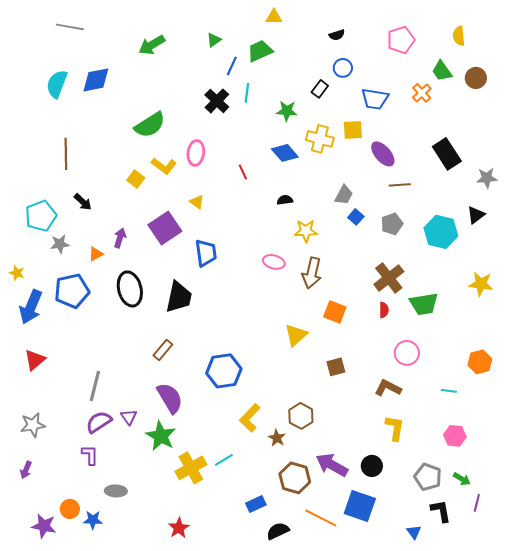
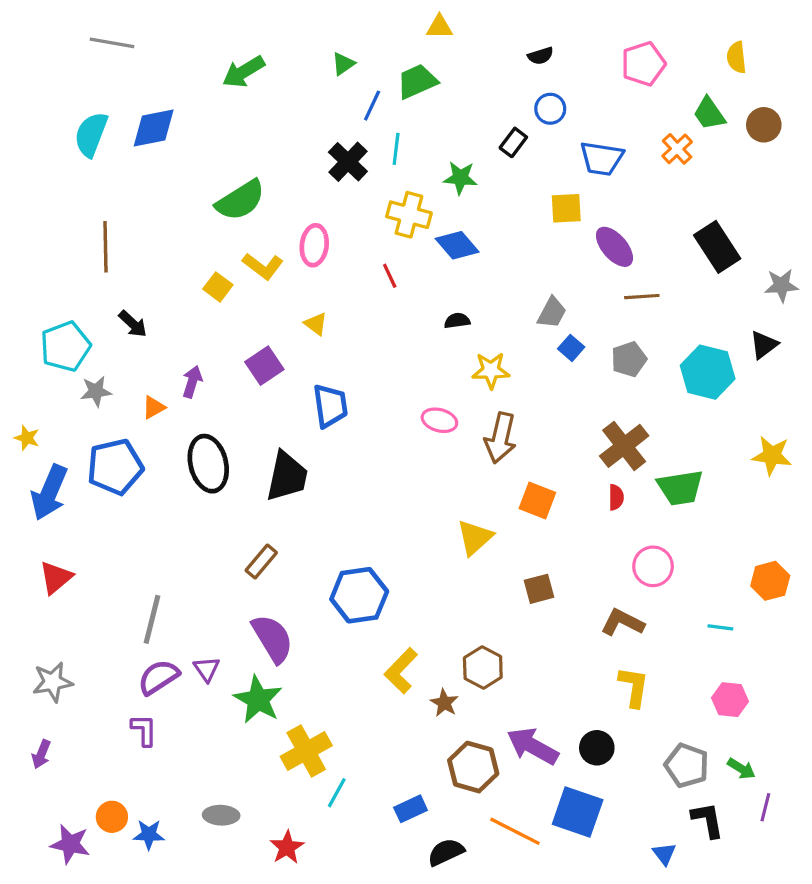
yellow cross: (320, 139) -> (409, 215), moved
purple square: (165, 228) -> (264, 366), size x0.7
cyan line: (224, 460) -> (337, 793), moved, turned -30
gray ellipse: (116, 491) -> (221, 815), moved

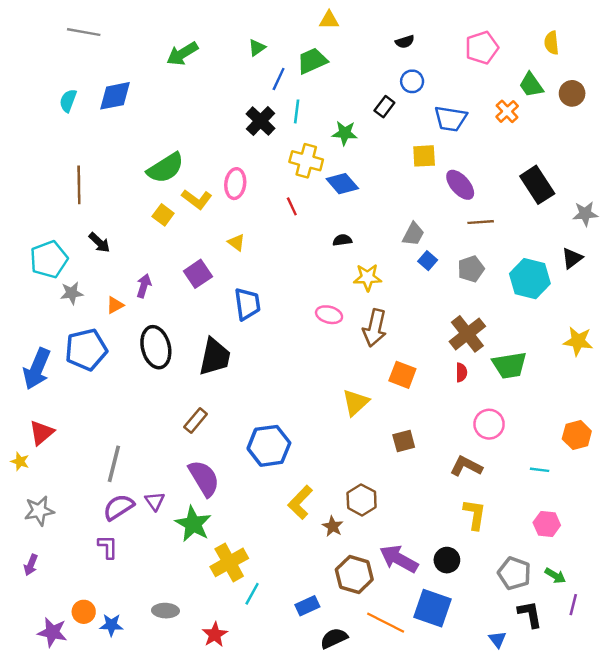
cyan semicircle: (91, 134) -> (68, 101), size x0.7
green semicircle: (240, 200) -> (165, 168), moved
yellow star: (27, 438) -> (20, 461), moved

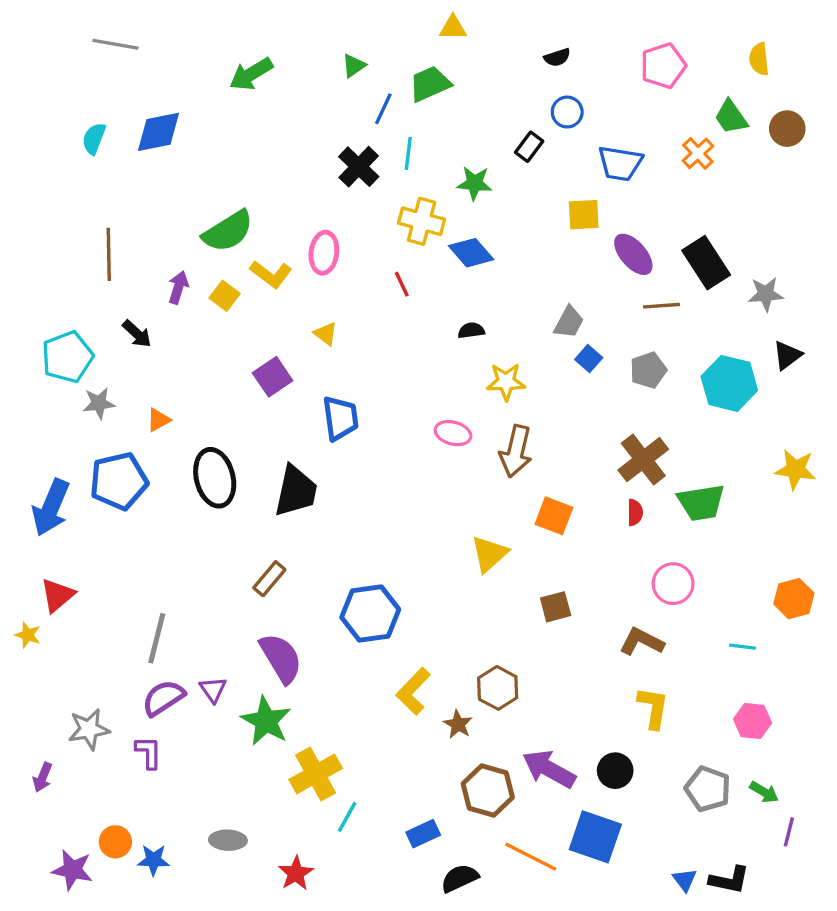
black rectangle: (537, 185) -> (706, 263), moved
gray star: (585, 214) -> (766, 294), moved
purple arrow: (144, 286) -> (178, 287), moved
gray star: (39, 511) -> (89, 729), moved
black L-shape: (530, 614) -> (729, 880), moved, turned 112

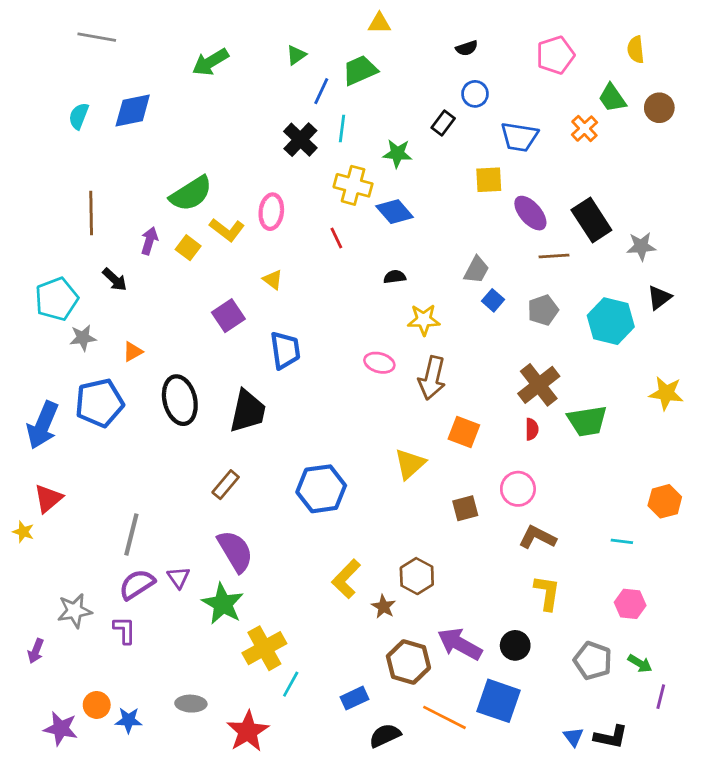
pink circle: (673, 584) -> (518, 489), moved
blue hexagon: (370, 613) -> (321, 489), moved
red star: (296, 873) -> (248, 731), size x1.4

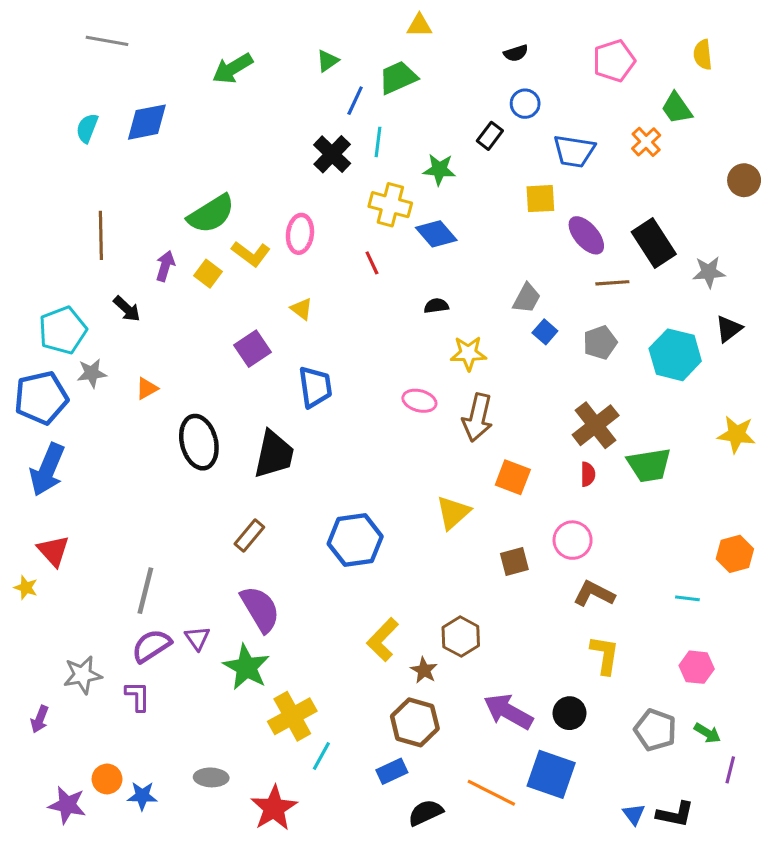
brown circle: (659, 108) -> (744, 180), moved
blue pentagon: (99, 403) -> (41, 398), moved
red triangle: (48, 499) -> (53, 551), turned -32
brown hexagon: (408, 662) -> (415, 722), moved

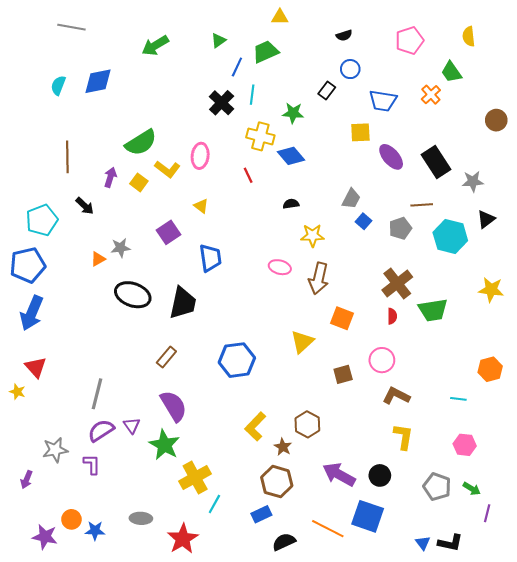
brown line: (612, 283) -> (422, 205), moved
gray star: (92, 373) -> (120, 248), moved
black ellipse: (199, 442) -> (133, 295), turned -56

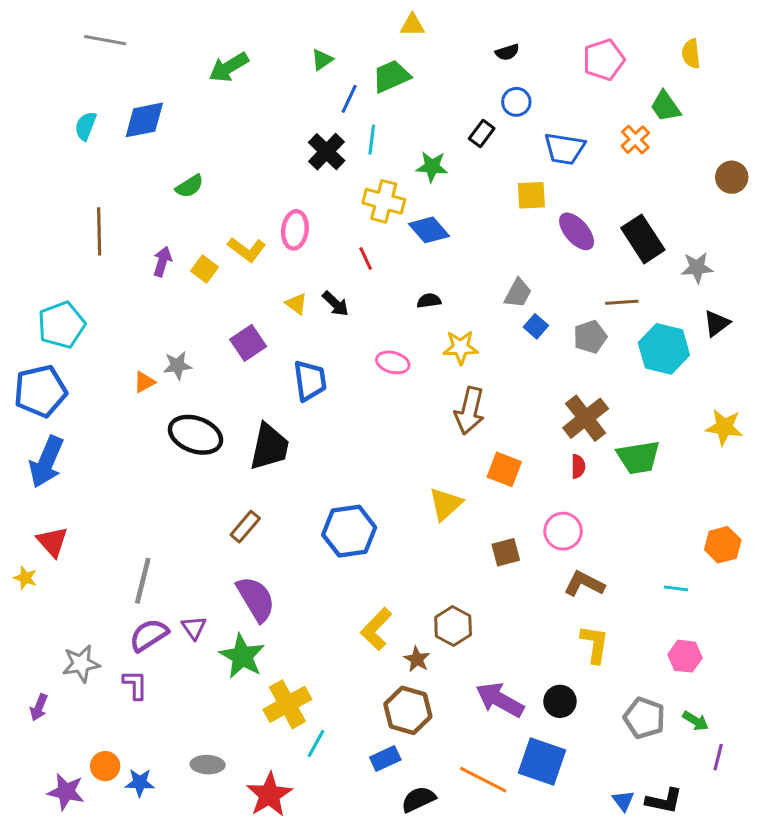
green semicircle: (141, 143) -> (189, 186), moved, size x0.6
black arrow: (85, 206) -> (336, 304), moved
pink ellipse: (280, 267) -> (393, 362), moved

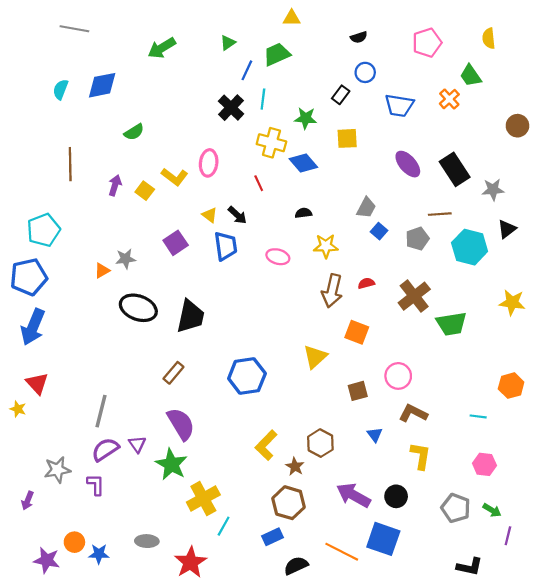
yellow square: (531, 195) -> (347, 138), moved
blue trapezoid: (310, 381) -> (226, 246), moved
red semicircle: (578, 466) -> (366, 283), moved, turned -105
blue triangle: (623, 801) -> (375, 435), moved

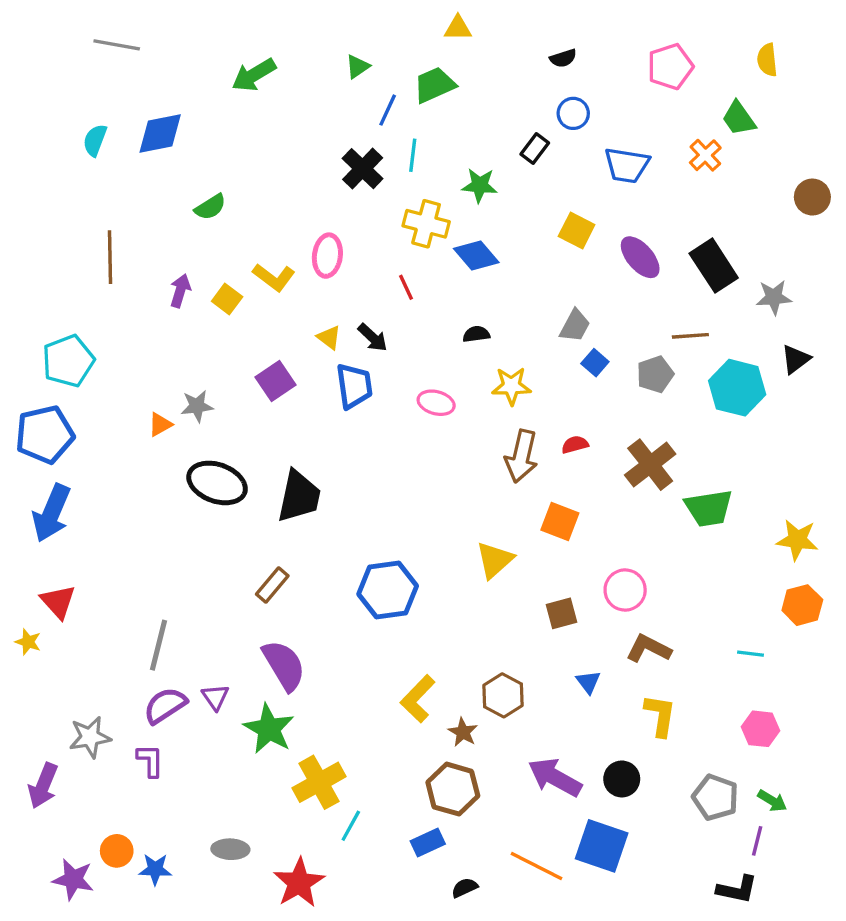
yellow square: (347, 138) -> (577, 230), moved, turned 30
yellow star: (512, 302) -> (797, 540), moved
purple arrow: (28, 501) -> (43, 786), size x1.5
purple line: (508, 536) -> (757, 841), moved
black semicircle: (296, 566) -> (465, 888), size x0.7

